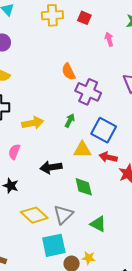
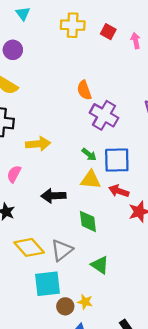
pink arrow: (109, 39) -> (136, 41), moved
green arrow: (70, 121) -> (89, 154), moved, turned 96
blue square: (104, 130) -> (117, 160), turned -35

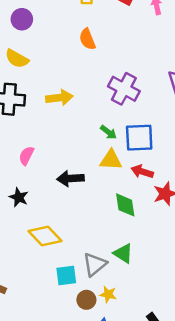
orange semicircle: (84, 90) -> (87, 39), moved
yellow arrow: (38, 144) -> (59, 98), moved
green diamond: (88, 221) -> (125, 205), moved
gray triangle: (62, 250) -> (95, 264), moved
cyan square: (47, 284) -> (66, 275), size x0.7

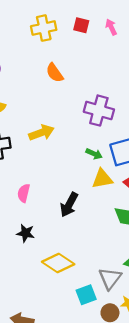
black arrow: (70, 179) -> (69, 205), turned -45

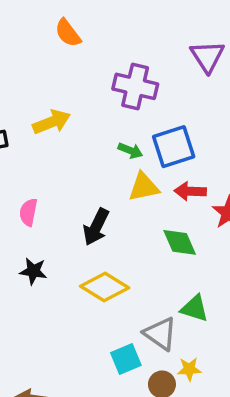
yellow diamond: (58, 263) -> (105, 287), moved
gray triangle: (110, 278) -> (160, 334), turned -30

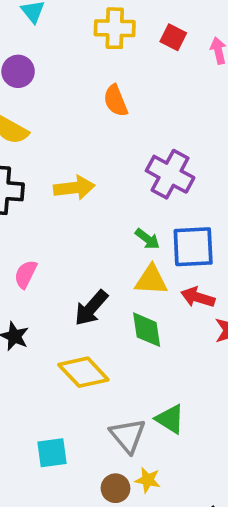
green diamond: (180, 242) -> (147, 330), moved
cyan square: (126, 359) -> (52, 453), moved

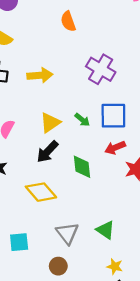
green arrow: (147, 239) -> (82, 120), moved
yellow triangle: (151, 280) -> (50, 123), moved, turned -40
red arrow: (198, 297) -> (115, 148), turned -42
green triangle: (170, 419) -> (105, 230), moved
yellow star: (148, 480) -> (115, 266), moved

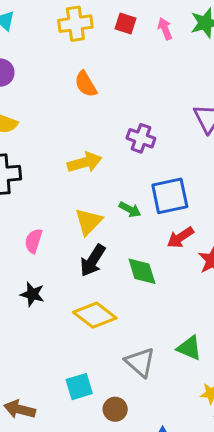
purple cross: (101, 69) -> (141, 138), size x0.7
yellow arrow: (40, 75) -> (85, 162), moved
brown circle: (58, 266) -> (115, 409), moved

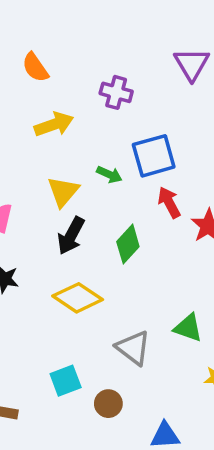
orange semicircle: (86, 84) -> (35, 67), moved
red arrow: (180, 237) -> (169, 202), turned 100
green diamond: (142, 271) -> (128, 244), turned 64

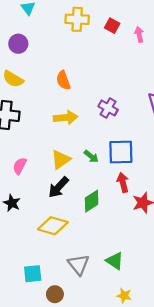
yellow diamond: (78, 298) -> (53, 226), turned -32

